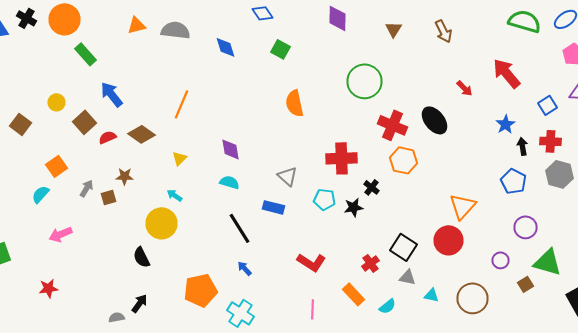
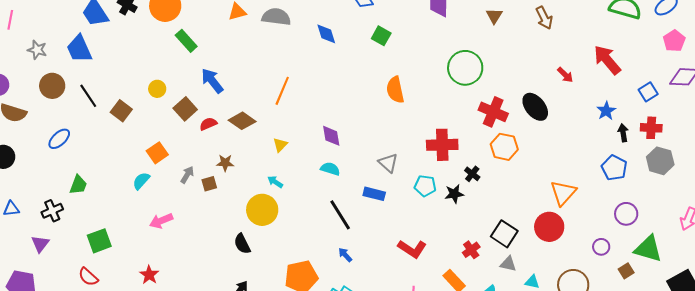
red star: (48, 288) -> (149, 275), turned -30

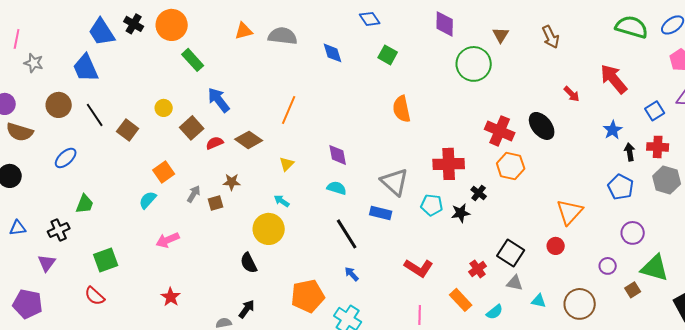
gray star: (37, 50) -> (34, 63), moved
green circle: (465, 68) -> (474, 64), moved
gray triangle: (388, 163) -> (395, 182), size x1.4
red circle: (549, 227) -> (556, 246), size x0.6
red star: (149, 275) -> (171, 297), moved

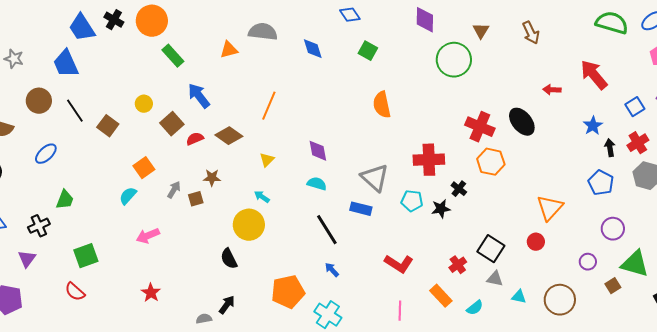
orange triangle: (244, 31) -> (229, 50), moved
red arrow: (572, 94) -> (552, 90), turned 138
red cross: (658, 147) -> (638, 143), turned -35

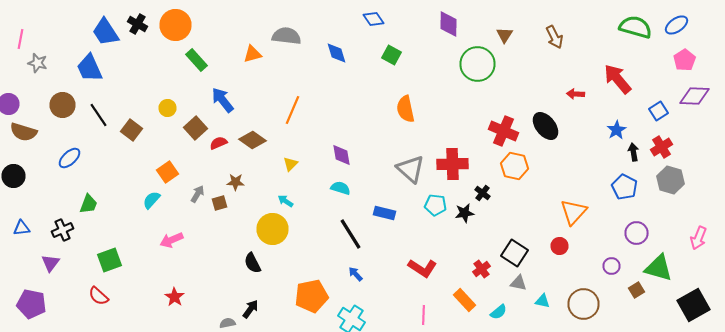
gray triangle: (375, 178) -> (410, 169), moved

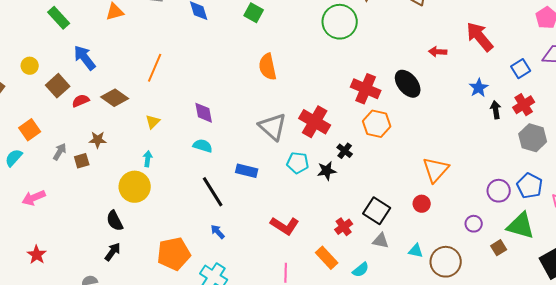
red cross: (452, 164) -> (315, 122), turned 32
blue pentagon: (624, 187) -> (530, 186), moved
cyan arrow: (286, 201) -> (148, 159), turned 63
cyan triangle: (542, 301) -> (416, 251), moved
black arrow: (250, 309) -> (113, 252), moved

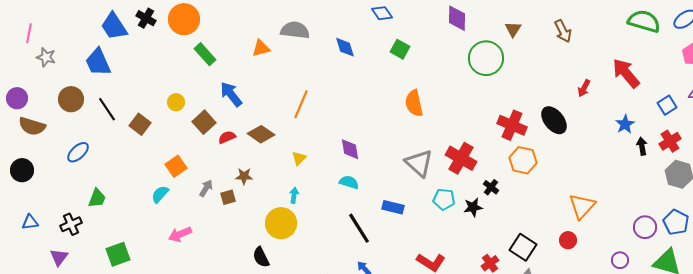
red arrow: (438, 52) -> (584, 88), turned -66

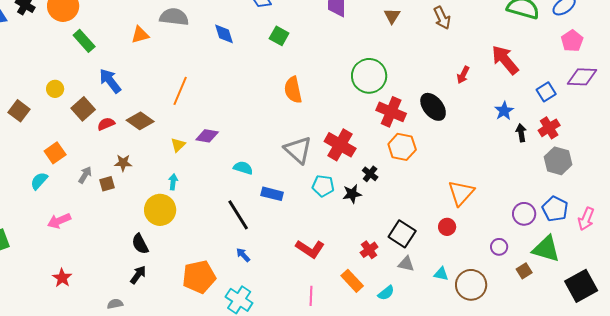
green circle: (486, 58) -> (369, 76), moved
purple diamond: (350, 149) -> (207, 136), moved, turned -70
cyan semicircle: (349, 182) -> (243, 168), moved

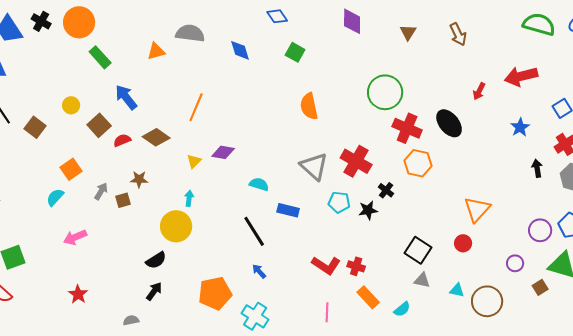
red arrow: (505, 60) -> (521, 76), turned -64
black arrow: (521, 133) -> (537, 168), moved
black semicircle: (140, 244) -> (156, 260), turned -95
red cross: (369, 250) -> (356, 266), moved, turned -36

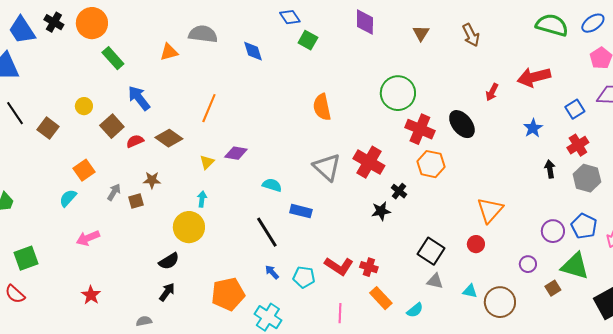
green square: (295, 52) -> (308, 40), moved
cyan pentagon: (339, 202) -> (304, 277), moved

